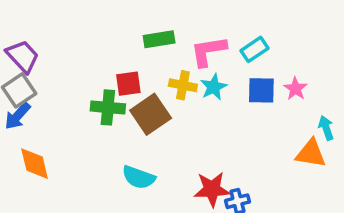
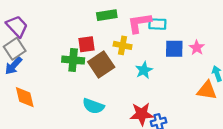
cyan rectangle: (255, 49) -> (157, 24), moved, turned 36
cyan star: (214, 87) -> (144, 70), moved

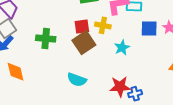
red square: (87, 44) -> (82, 26), moved
green cross: (73, 60) -> (46, 39), moved

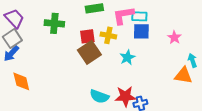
blue square: (149, 28) -> (141, 31), moved
green cross: (46, 39) -> (54, 23), moved
cyan semicircle: (77, 80) -> (99, 96), moved

